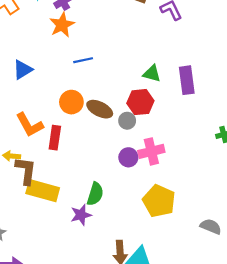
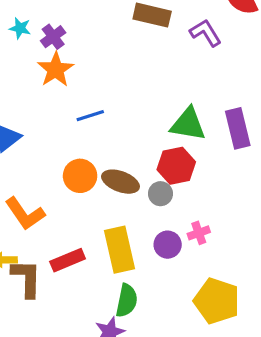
green triangle: (152, 74) -> (188, 124), size x1.4
red rectangle: (55, 138) -> (68, 260), moved, turned 65
pink cross: (151, 151) -> (199, 233), size x0.6
yellow rectangle: (43, 191) -> (119, 250), moved, turned 68

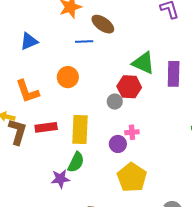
brown ellipse: (120, 182) -> (103, 24), moved
purple circle: (168, 245) -> (118, 144), moved

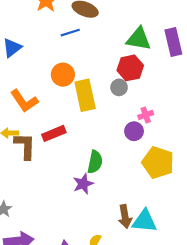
yellow rectangle: (80, 129) -> (85, 95), moved

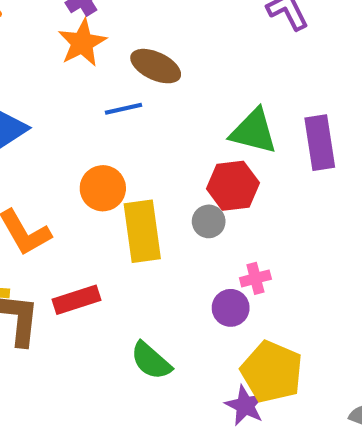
green semicircle: (95, 162) -> (151, 361), turned 115
purple star: (83, 184) -> (245, 405), moved, turned -30

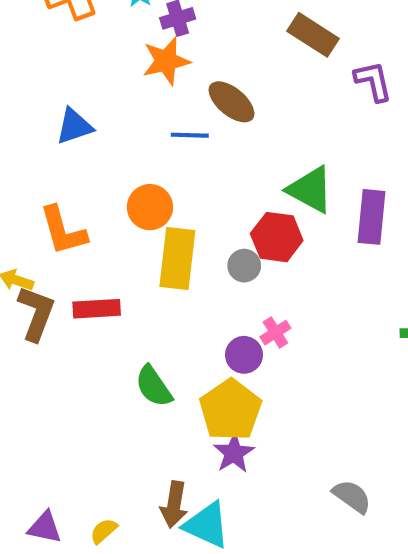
pink cross: (255, 278) -> (275, 333), turned -32
yellow pentagon: (272, 372) -> (230, 410), moved

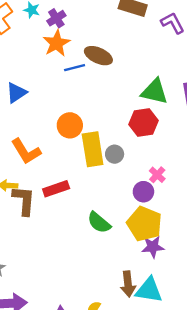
blue line: (190, 135) -> (75, 68), moved
gray circle: (244, 266) -> (115, 154), moved
purple star: (234, 453) -> (153, 247), turned -30

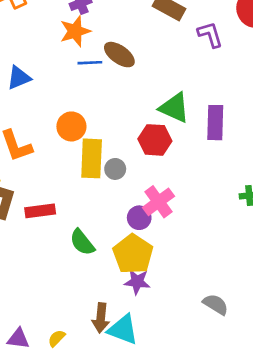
pink cross: (157, 175) -> (158, 202), size x1.6
red rectangle: (56, 189) -> (40, 211), moved

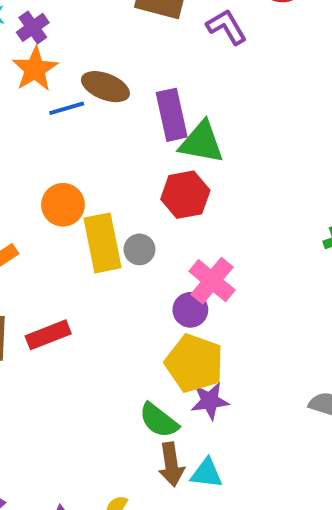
purple rectangle: (215, 123) -> (172, 115), moved
green semicircle: (82, 242) -> (159, 420), moved
cyan triangle: (123, 330) -> (207, 473), size x0.7

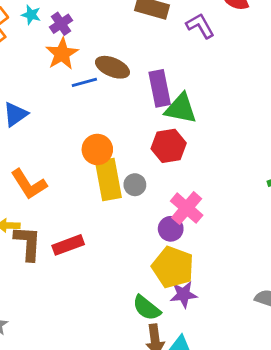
orange circle: (63, 205) -> (97, 149), moved

